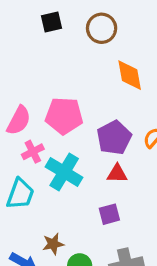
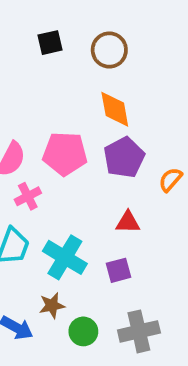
orange diamond: (130, 75) -> (115, 109), moved
purple pentagon: (114, 138) -> (124, 157), moved
cyan cross: (64, 172) -> (65, 257), moved

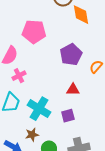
orange diamond: (115, 109) -> (81, 15), moved
pink pentagon: (65, 154) -> (34, 32), moved

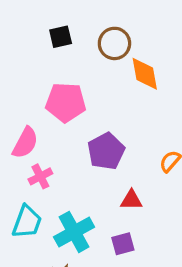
purple pentagon: (71, 55) -> (106, 151), moved
cyan cross: (39, 109) -> (74, 232), turned 30

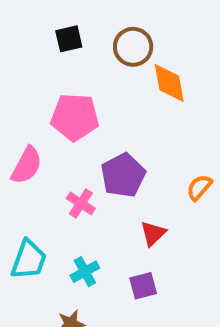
pink cross: (40, 176) -> (81, 203), moved, turned -30
red triangle: (131, 200) -> (153, 234), turned -45
cyan cross: (74, 232) -> (85, 272), size x0.6

